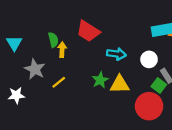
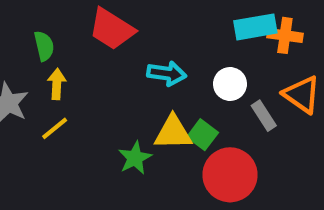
yellow arrow: (62, 50) -> (57, 84), moved
green star: (100, 80) -> (135, 158), moved
green square: (159, 86) -> (203, 135), moved

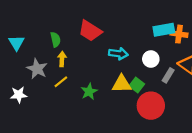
gray rectangle: (264, 116) -> (168, 75), turned 64
green star: (135, 158) -> (89, 92), moved

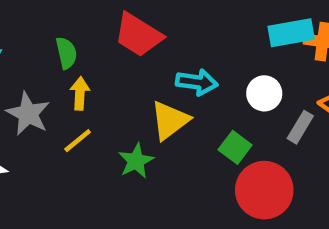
yellow triangle: (122, 84) -> (170, 120), moved, turned -36

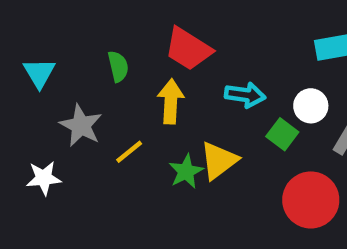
yellow arrow: (80, 93) -> (171, 101), moved, size x1.4
yellow triangle: (170, 120) -> (219, 161), moved
green square: (235, 147) -> (282, 134), moved

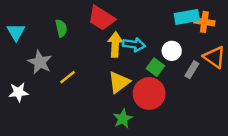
yellow arrow: (171, 101) -> (115, 45), moved
green star: (186, 171) -> (123, 119), moved
red circle: (311, 200) -> (149, 94), moved

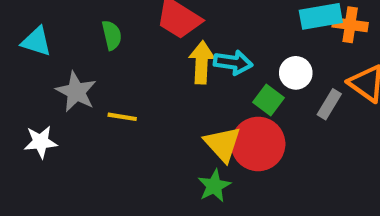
cyan triangle: (16, 32) -> (36, 41), turned -42
yellow line: (67, 77) -> (122, 117), turned 48
yellow triangle: (119, 82) -> (223, 144), moved, turned -35

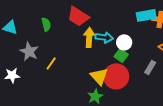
white circle: (296, 73) -> (124, 42), moved
gray rectangle: (329, 104) -> (150, 67), moved
yellow line: (122, 117) -> (51, 63), turned -64

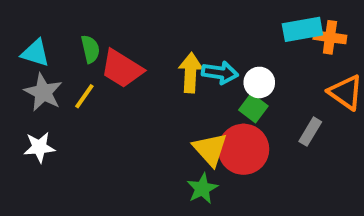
red trapezoid: (78, 16) -> (122, 69), moved
green semicircle: (46, 24) -> (90, 49), moved
gray star: (29, 51) -> (43, 92), moved
yellow line: (51, 63) -> (84, 96), moved

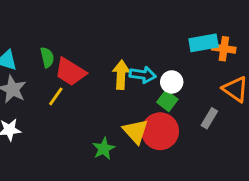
yellow line: (84, 96) -> (56, 96), moved
green star: (202, 189) -> (104, 149), moved

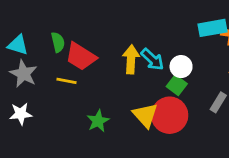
cyan arrow: (143, 75) -> (152, 59), turned 35
yellow line: (56, 96) -> (67, 81), turned 66
green star: (104, 149) -> (98, 121), moved

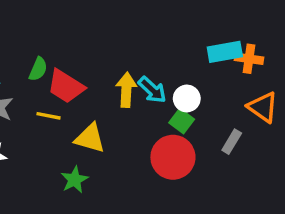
green semicircle: (58, 42) -> (38, 69), turned 36
yellow triangle: (145, 115) -> (90, 138), moved, turned -32
green star: (98, 121) -> (74, 180), moved

